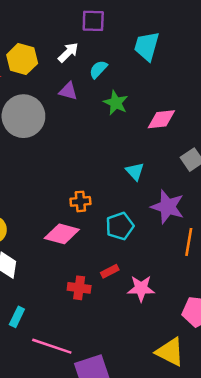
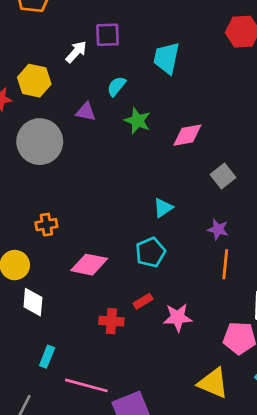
white arrow: (68, 52) -> (76, 52), moved
cyan triangle: (135, 171) -> (163, 208), moved, turned 42
orange cross: (80, 201) -> (46, 225), moved
purple star: (168, 207) -> (218, 229), moved, size x0.6

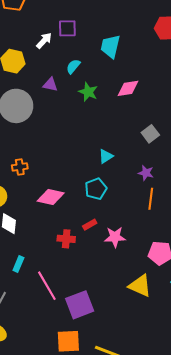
pink diamond: (187, 135) -> (128, 88), moved
pink line: (86, 385) -> (47, 286), turned 44

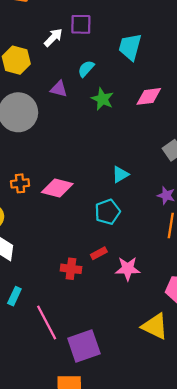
pink diamond: (51, 197) -> (57, 188), moved

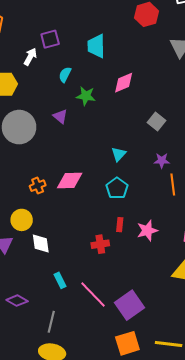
purple triangle: (59, 89) -> (60, 116), moved, turned 42
red rectangle: (99, 253) -> (120, 225), turned -40
cyan rectangle: (14, 296) -> (60, 280), turned -35

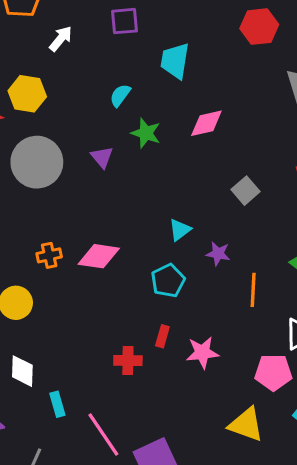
purple square: (50, 39) -> (125, 21), moved
white arrow: (30, 57) -> (61, 39), moved
purple star: (162, 161) -> (218, 254), moved
white diamond: (41, 243) -> (22, 371), moved

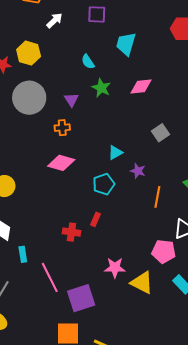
cyan semicircle: (120, 95) -> (88, 62), turned -77
orange cross: (49, 255) -> (62, 128), moved
pink star: (202, 353) -> (115, 268), moved

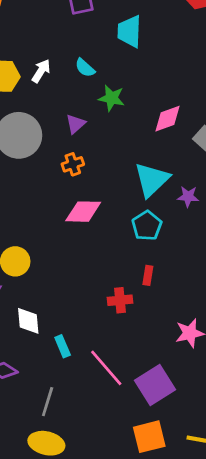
white arrow: (54, 20) -> (41, 71), moved
pink diamond: (141, 86) -> (168, 119), moved
purple triangle: (71, 100) -> (76, 124), turned 35
cyan triangle: (115, 152) -> (152, 180), size x1.8

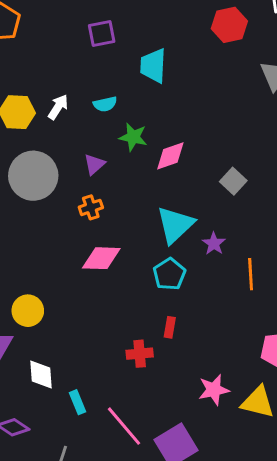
cyan semicircle: (85, 68) -> (105, 104), turned -55
pink diamond: (168, 119) -> (170, 156), moved
purple star: (188, 197) -> (214, 243), turned 30

